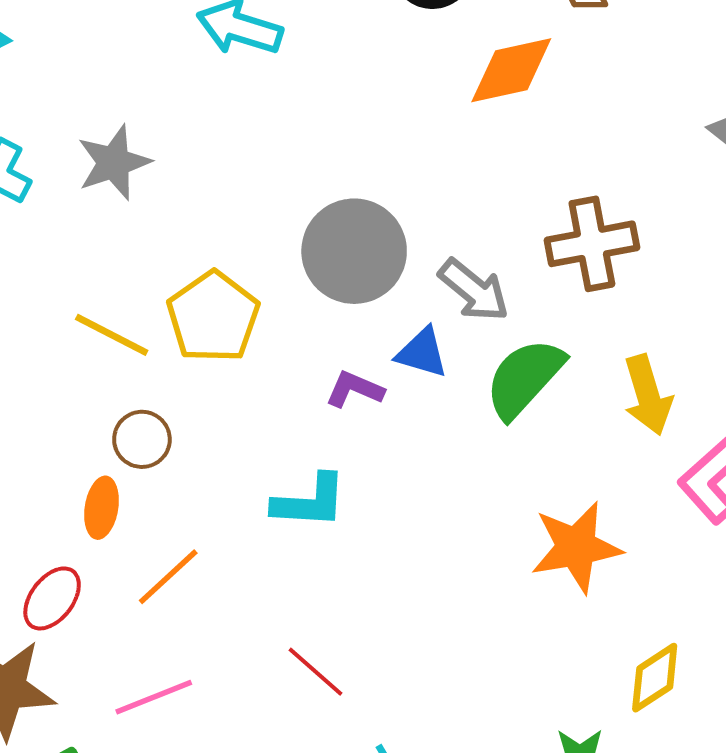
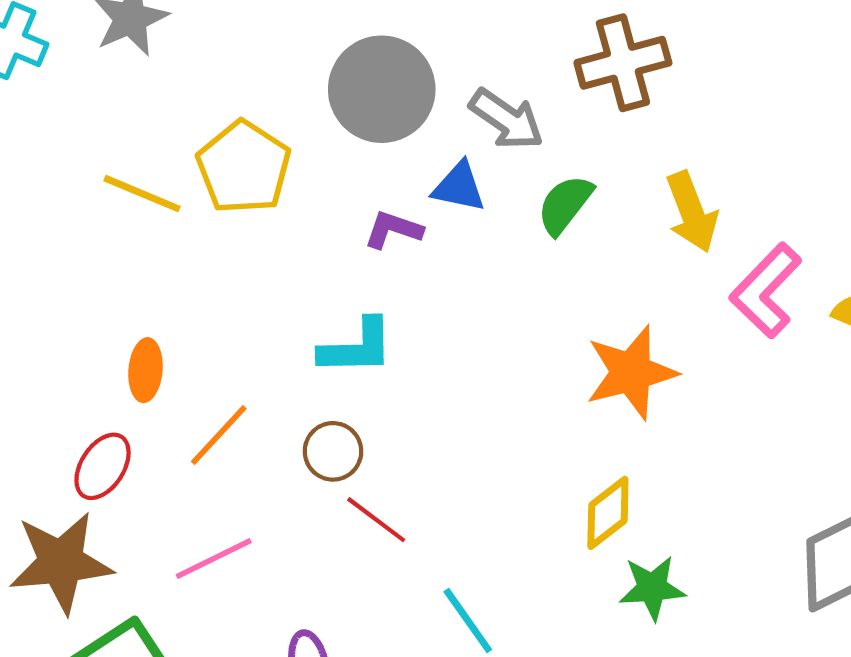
green semicircle: (524, 378) -> (565, 205), size x0.7
brown circle: (142, 439) -> (333, 451), moved
yellow diamond: (655, 678) -> (608, 513), moved

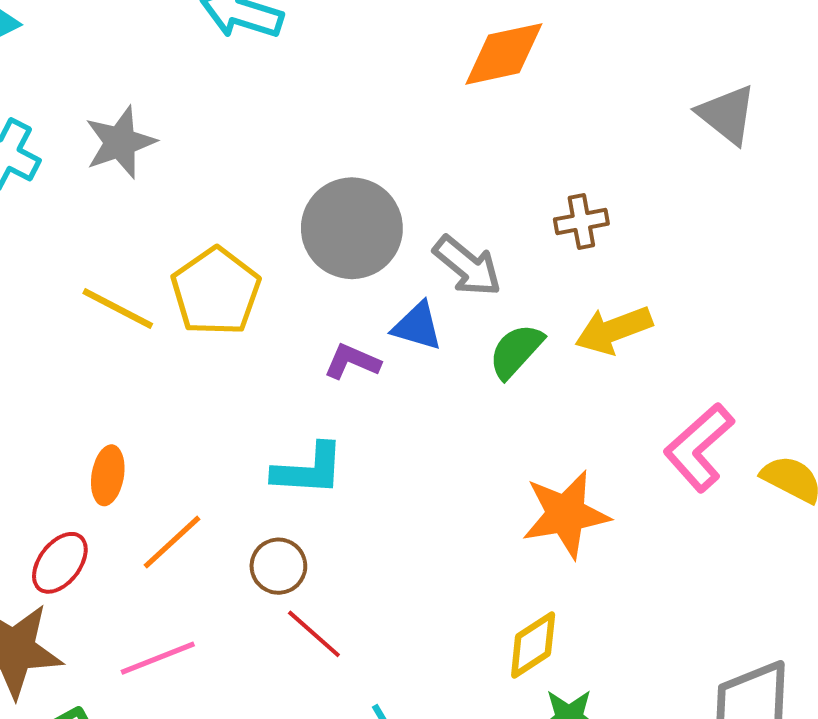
brown cross: (623, 63) -> (581, 222), size x0.6
yellow arrow: (692, 212) -> (614, 330), moved, turned 86

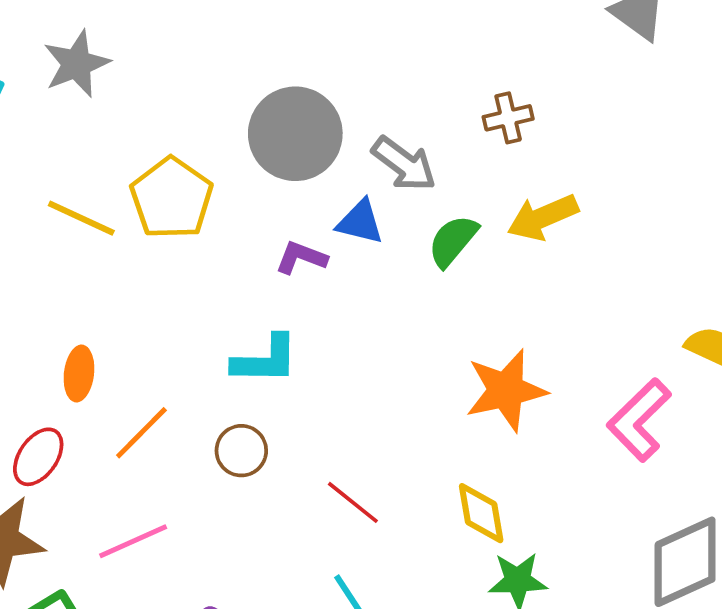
pink L-shape: (699, 447) -> (639, 420), moved
red line: (314, 634) -> (353, 502), moved
yellow diamond: (533, 645) -> (481, 513), turned -64

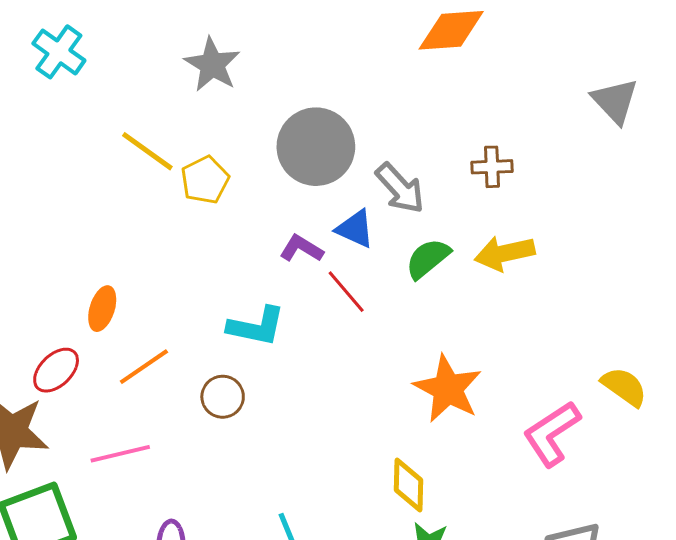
gray star: (76, 64) -> (212, 65), moved, turned -30
yellow pentagon: (172, 198) -> (205, 180), size x0.7
yellow line: (81, 218) -> (147, 151), moved
orange star: (506, 390) -> (448, 389), turned 30
red line: (353, 502) -> (346, 292), moved

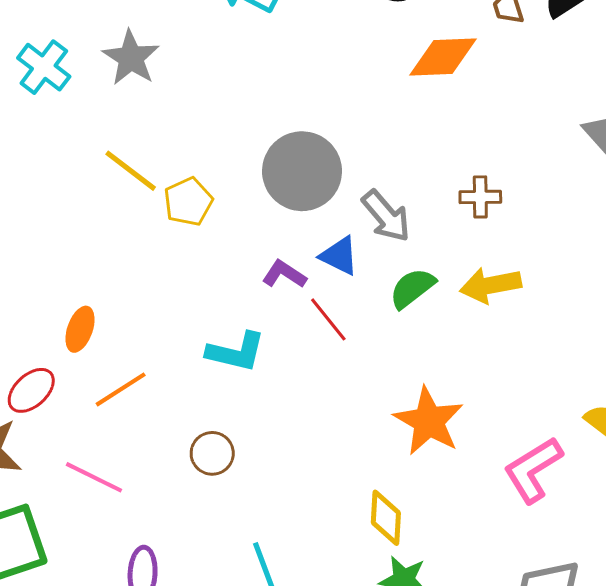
gray star: (212, 65) -> (131, 58), moved
brown circle: (223, 397) -> (212, 453), moved
pink line: (120, 454) -> (94, 477), turned 38

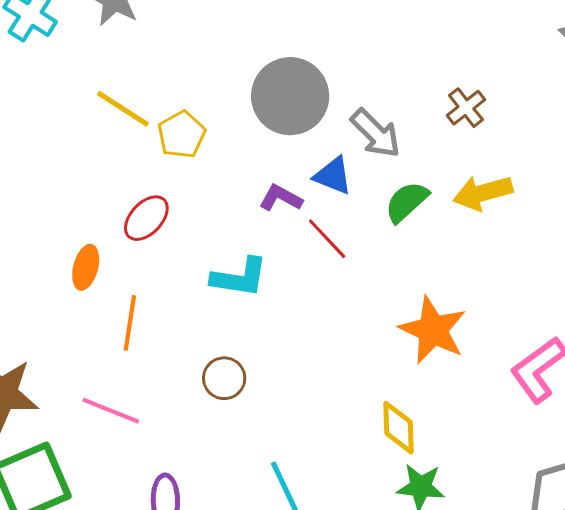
brown cross: (480, 197) -> (466, 108), turned -33
orange line: (121, 389) -> (130, 323), turned -44
red ellipse: (31, 390) -> (146, 218), moved

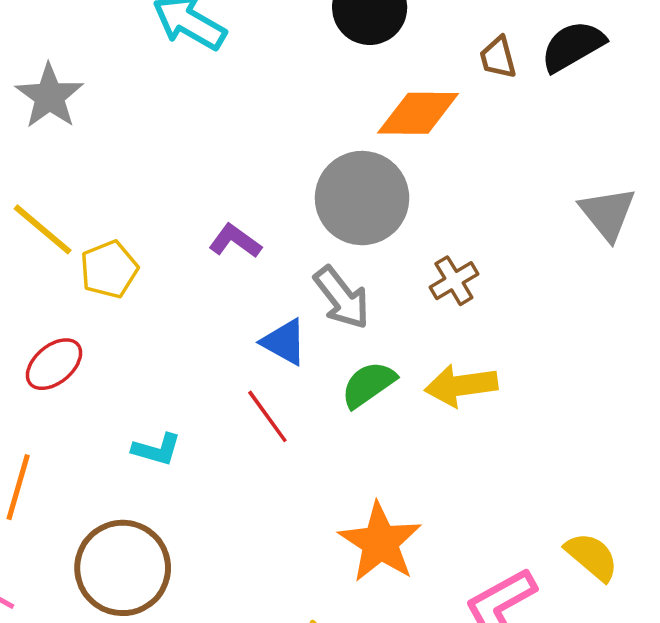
gray circle: (290, 96) -> (362, 198), moved
purple L-shape: (281, 198) -> (235, 241), moved
cyan L-shape: (240, 277) -> (157, 449), size x0.7
brown circle: (224, 378) -> (123, 568), size x1.8

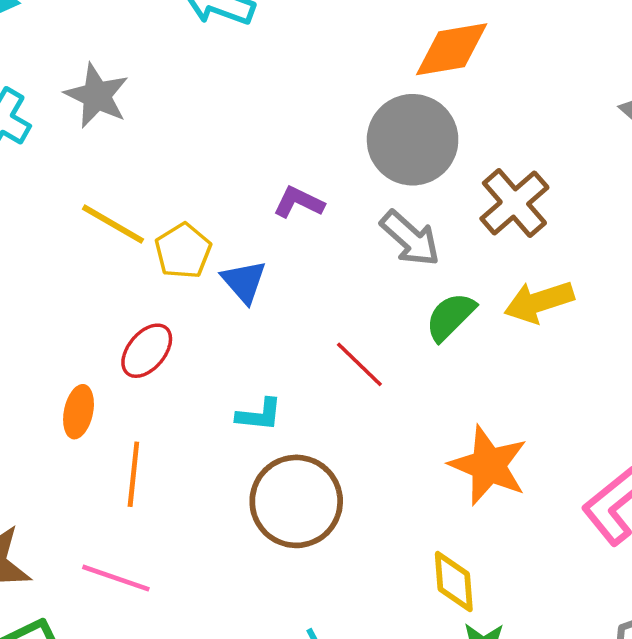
brown cross: (454, 281) -> (514, 203), size x1.5
blue triangle: (284, 342) -> (244, 282), moved, turned 30
brown circle: (123, 568) -> (296, 501), moved

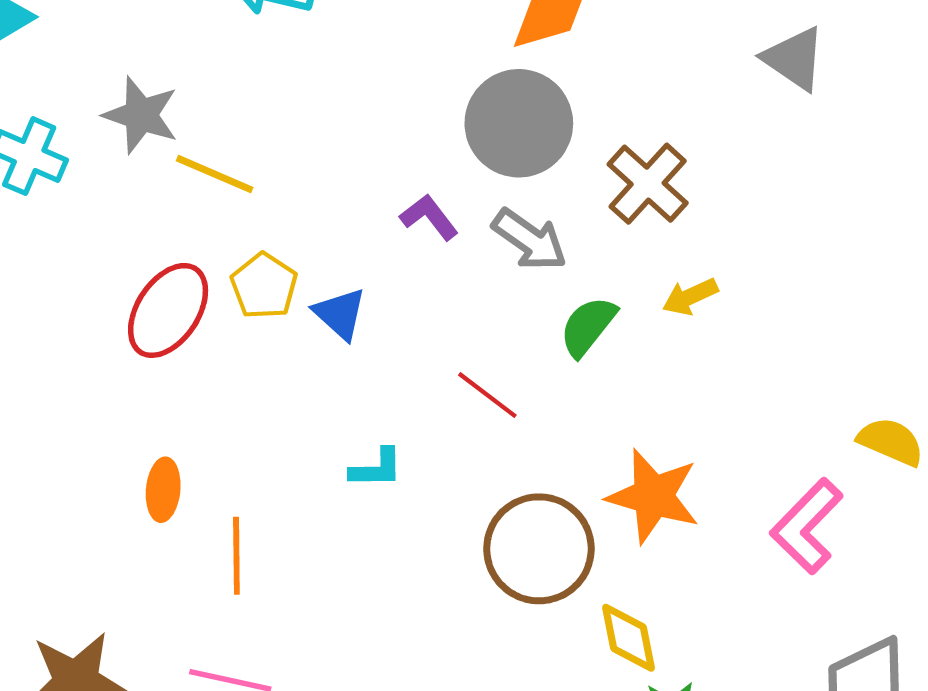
purple L-shape: (299, 202) -> (429, 217), moved, turned 33
yellow line: (113, 224) -> (215, 174), moved
yellow arrow: (539, 302) -> (690, 297), size x0.7
red ellipse: (147, 351) -> (168, 310), moved, size x1.4
brown circle: (296, 501) -> (539, 549), moved

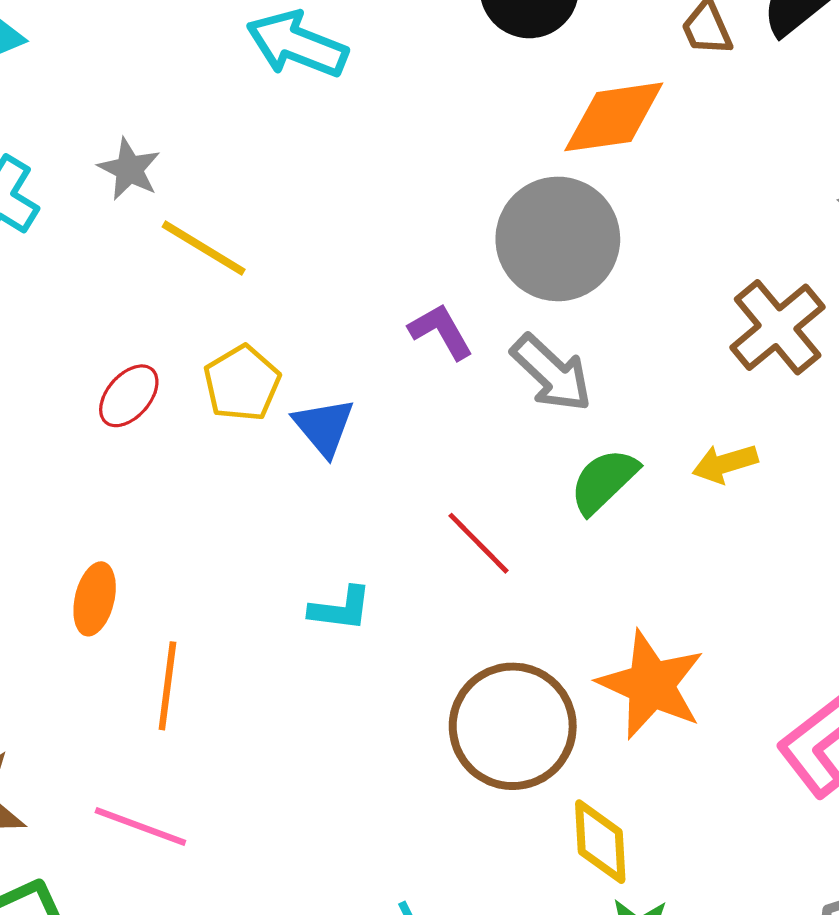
gray star: (141, 115) -> (129, 169), size x0.7
brown cross: (648, 184) -> (778, 327), moved
red ellipse: (168, 310) -> (129, 396), size x0.6

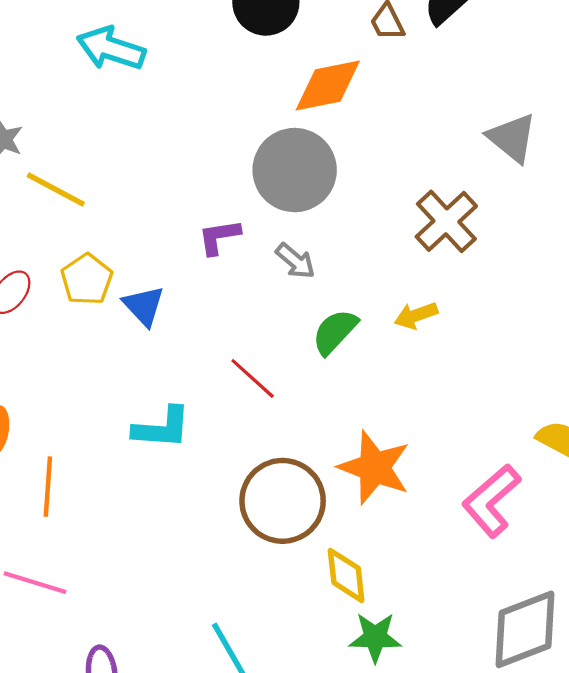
purple L-shape: (441, 331) -> (219, 237), turned -66
gray arrow: (551, 373) -> (295, 261), size x0.7
cyan L-shape: (340, 609) -> (162, 428), size x1.4

